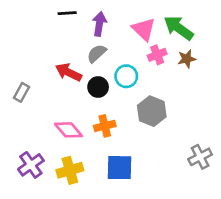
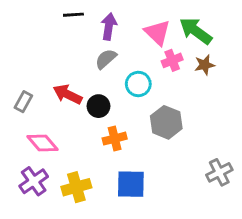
red arrow: (68, 72) -> (68, 94), moved
black circle: (98, 87) -> (98, 106), moved
pink diamond: (68, 130) -> (42, 143), moved

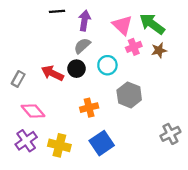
black circle: (98, 106) -> (77, 69), moved
blue square: (131, 184) -> (102, 143), turned -35
yellow cross: (76, 187) -> (59, 145), turned 30

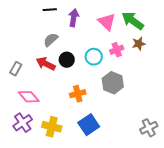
gray semicircle: (82, 46) -> (51, 40), moved
pink cross: (134, 47) -> (117, 50), moved
gray cross: (170, 134) -> (149, 128), moved

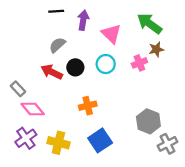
pink triangle: (107, 22) -> (111, 34), moved
pink cross: (117, 50) -> (139, 63), moved
gray rectangle: (16, 69) -> (18, 89), moved, turned -72
gray hexagon: (113, 83) -> (148, 121), moved

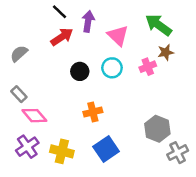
black line: (56, 11) -> (59, 12), turned 48
gray semicircle: (57, 45) -> (19, 54), moved
red arrow: (52, 72) -> (62, 37), moved, turned 120

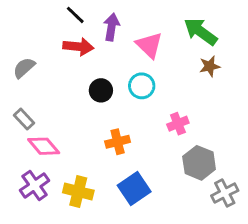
red arrow: (62, 37) -> (78, 47), turned 40
pink cross: (148, 67) -> (178, 124), moved

